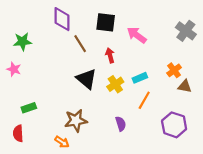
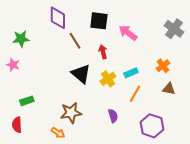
brown triangle: (185, 86) -> (169, 89), moved
purple hexagon: (174, 125) -> (152, 126), moved

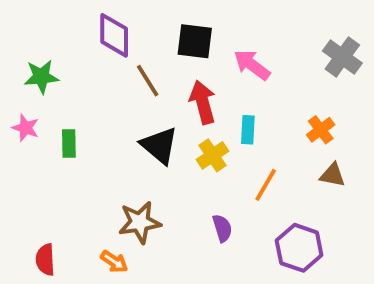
red arrow: (103, 52) -> (203, 102), size x1.5
cyan rectangle: (131, 73) -> (248, 130), moved, turned -64
green rectangle: (27, 101) -> (69, 144), moved, turned -72
red semicircle: (17, 125) -> (45, 260), moved

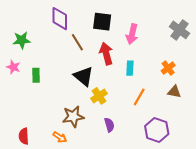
pink arrow: (252, 65) -> (132, 34), turned -114
yellow cross: (212, 155) -> (99, 96), moved
purple semicircle: (222, 228) -> (109, 125), moved

